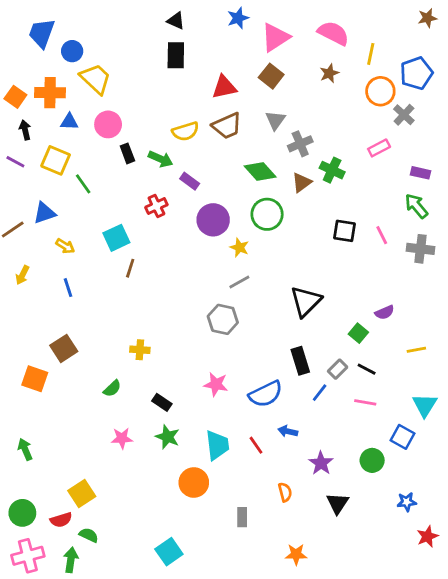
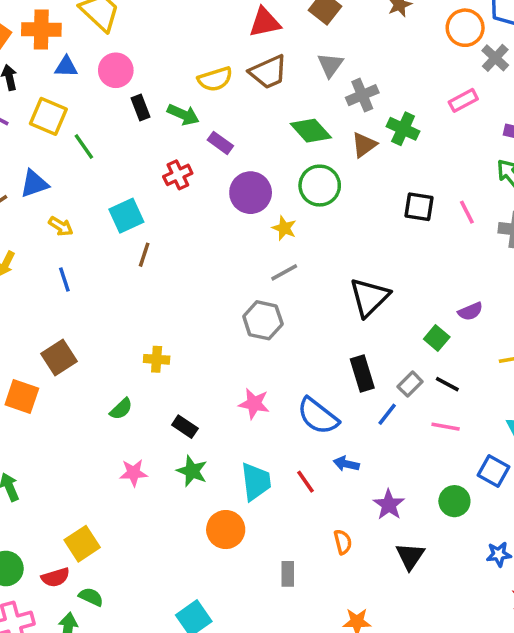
blue semicircle: (266, 394) -> (318, 416), turned 64

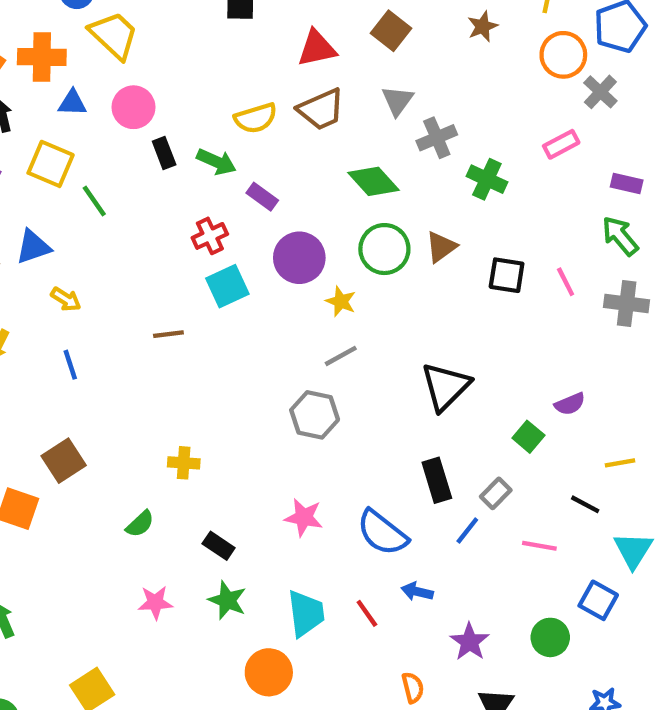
brown triangle: (364, 145) -> (441, 247), moved
cyan square: (126, 216) -> (227, 286), moved
brown line: (144, 255) -> (168, 334), turned 65
black line: (447, 384) -> (585, 504), moved

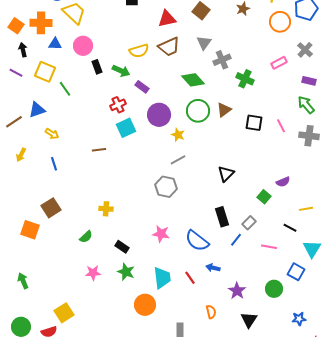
gray cross: (600, 92) -> (305, 50), moved
black triangle: (446, 386) -> (226, 174), size x0.7

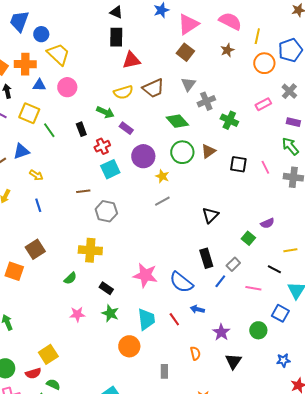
red triangle: (167, 19) -> (131, 60), moved
black rectangle: (97, 67) -> (81, 129), moved
gray hexagon: (166, 187) -> (106, 211), moved
yellow cross: (106, 209) -> (90, 250), size x1.6
pink star: (161, 234) -> (145, 275), size x1.4

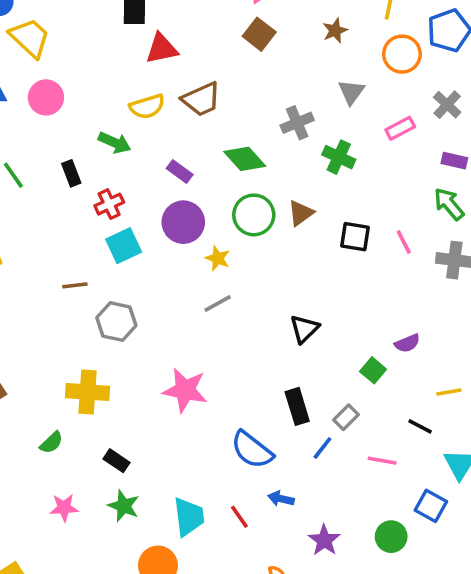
gray triangle: (188, 84) -> (351, 92), moved
purple rectangle: (126, 128) -> (180, 172), moved
pink star: (145, 275) -> (185, 390), moved

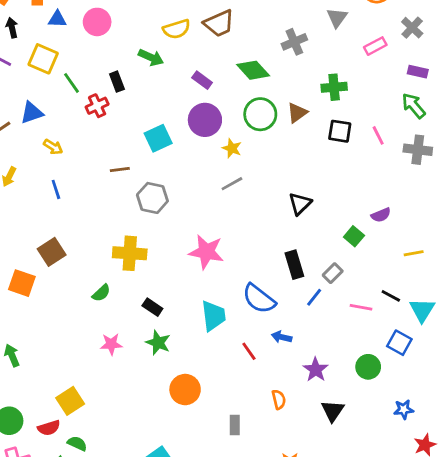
green cross: (339, 157) -> (334, 87), moved, turned -30
red cross: (109, 204) -> (97, 106), moved
black line: (420, 426) -> (391, 296), moved
cyan trapezoid: (189, 517) -> (213, 316), moved

